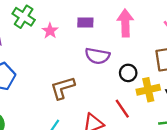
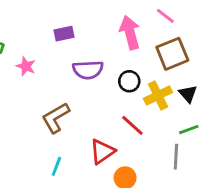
pink arrow: (125, 23) -> (130, 32), moved
pink star: (50, 31) -> (26, 66), moved

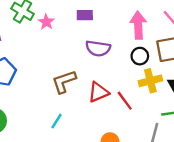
pink star: (26, 66) -> (46, 22), moved
black circle: (129, 81) -> (140, 56), moved
red triangle: (102, 152) -> (98, 92), moved

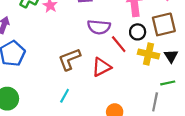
yellow cross: (150, 81) -> (148, 54), turned 30
red line: (125, 101) -> (119, 44), moved

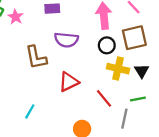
red line: (119, 44) -> (104, 98), moved
brown L-shape: (69, 59) -> (36, 57), moved, turned -80

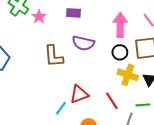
red triangle: (69, 82) -> (79, 94), moved
cyan line: (30, 111) -> (61, 108), moved

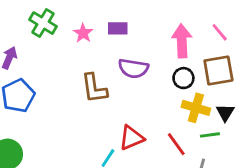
pink star: (39, 17) -> (83, 33), moved
green line: (143, 105) -> (210, 135), moved

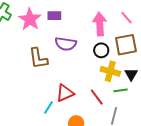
pink star: (83, 33) -> (30, 19), size x1.6

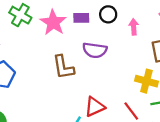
pink arrow: (100, 24) -> (134, 27), size x0.6
black circle: (101, 50) -> (108, 14), moved

